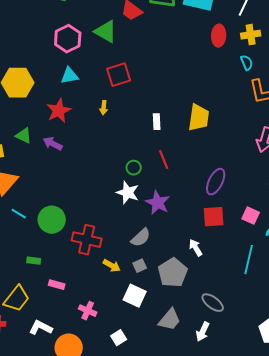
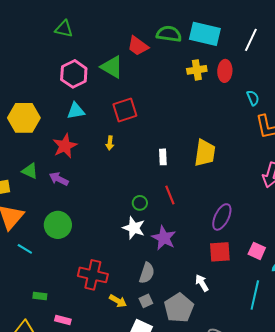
yellow cross: (251, 35) -> (197, 70), moved
green circle: (52, 220) -> (58, 225), moved
gray semicircle: (141, 238) -> (147, 273), turned -30

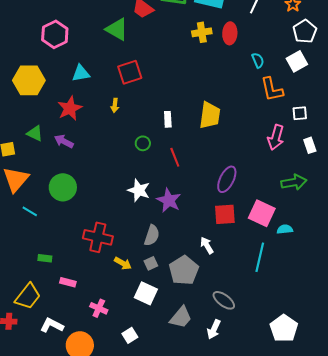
pink hexagon: (74, 74) -> (55, 34), moved
green circle: (140, 203) -> (143, 143), moved
pink square: (257, 251) -> (262, 213), size x1.5

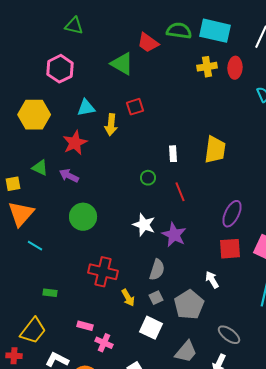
red square: (130, 72) -> (135, 107), size x0.7
yellow arrow: (115, 105) -> (111, 125), moved, size x1.5
green circle: (63, 187) -> (83, 217), moved
yellow arrow: (123, 263) -> (128, 298), turned 30
pink rectangle: (68, 282) -> (85, 326), moved

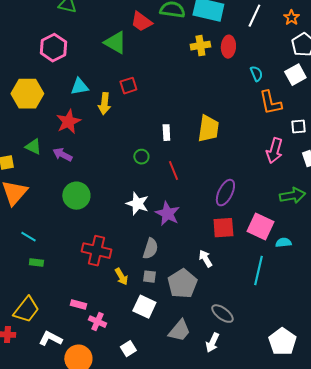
cyan line: (35, 246) -> (28, 237), moved
green rectangle: (50, 293) -> (36, 263), moved
gray square: (156, 298) -> (149, 277), turned 32

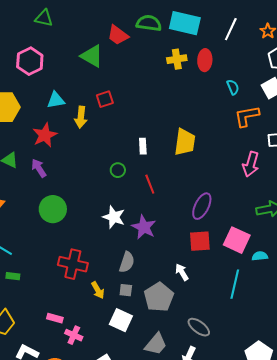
orange L-shape: (270, 103) -> (247, 116), turned 92
purple arrow: (62, 155) -> (39, 168), turned 30

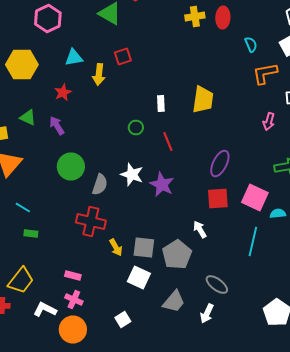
red star: (45, 135) -> (63, 92), size x0.7
pink arrow: (251, 164) -> (269, 122), size x0.7
gray semicircle: (127, 262) -> (100, 184), moved
gray square: (126, 290) -> (144, 248), size x1.6
pink cross: (74, 335) -> (74, 300), moved

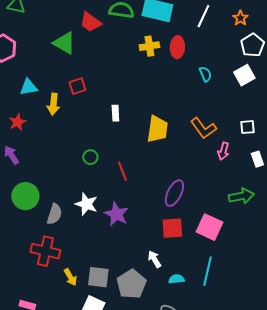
orange L-shape: (265, 74) -> (203, 128), moved, turned -116
white rectangle: (161, 104) -> (115, 113), moved
cyan semicircle: (278, 214) -> (176, 279), moved

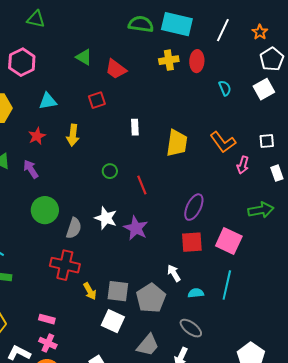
red trapezoid: (90, 22) -> (116, 69), moved
green triangle: (64, 43) -> (84, 57), size x0.7
yellow arrow: (53, 104) -> (73, 135), moved

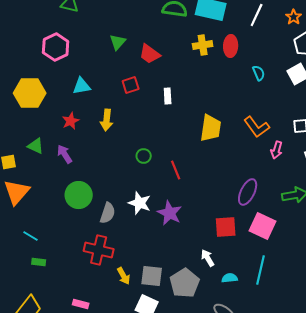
green triangle: (84, 57) -> (118, 42), turned 42
white rectangle: (135, 127) -> (168, 96), moved
purple ellipse: (194, 207) -> (248, 192), moved

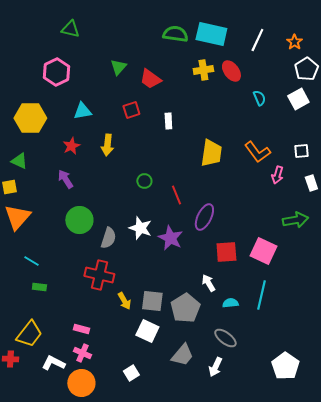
red ellipse: (231, 46) -> (231, 71), turned -40
green triangle: (36, 146) -> (19, 161), moved
purple ellipse: (248, 192) -> (204, 217), moved

